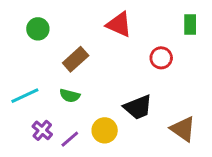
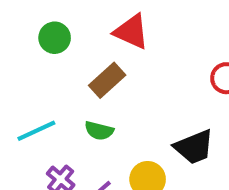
red triangle: (119, 25) -> (131, 32), moved

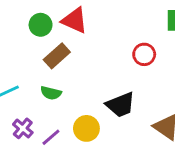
green circle: (55, 38) -> (41, 25), moved

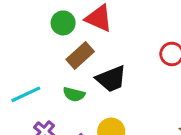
black trapezoid: (120, 105) -> (111, 79), moved

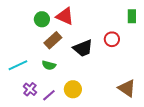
black trapezoid: (111, 79) -> (83, 48), moved

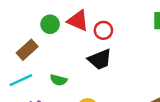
red circle: (112, 39) -> (103, 30), moved
brown rectangle: (53, 40) -> (27, 50), moved

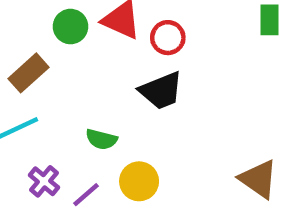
green semicircle: (59, 80) -> (101, 139), moved

